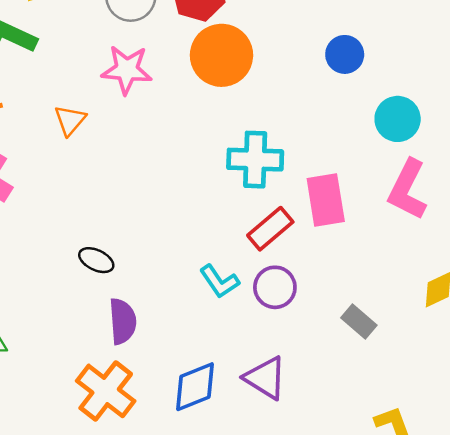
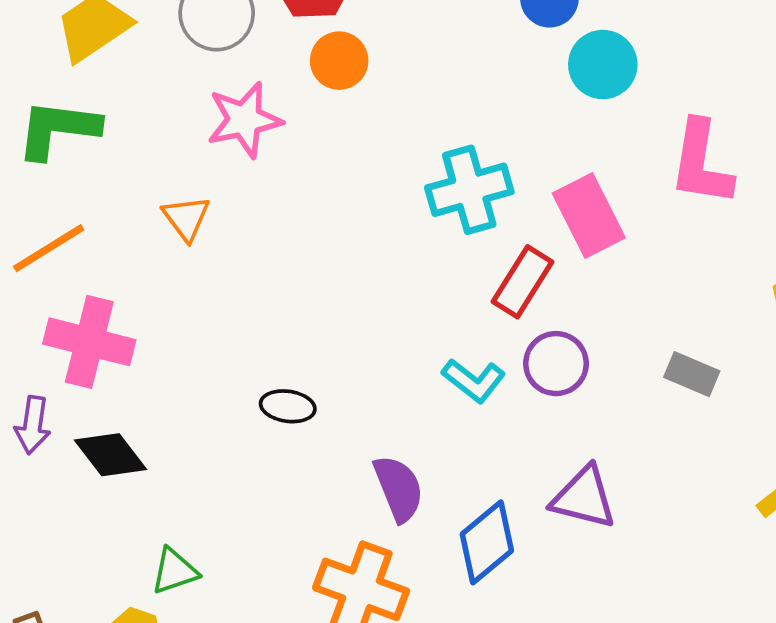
orange circle: (221, 55) -> (339, 61), moved, size x0.6
cyan circle: (398, 119) -> (603, 65), moved
purple semicircle: (123, 321) -> (399, 488), moved

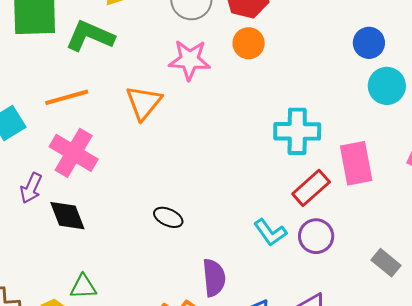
orange triangle: (186, 218) -> (144, 103), size x1.4

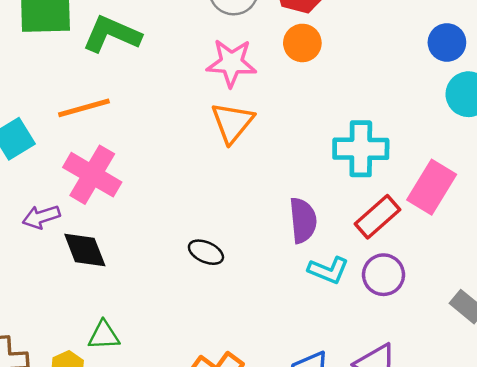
orange triangle: (144, 103) -> (232, 122), moved
pink rectangle: (356, 163) -> (432, 187), turned 42
purple arrow: (31, 188) -> (41, 217), turned 48
cyan L-shape: (270, 232) -> (328, 270), turned -32
purple semicircle: (214, 278) -> (303, 220), moved

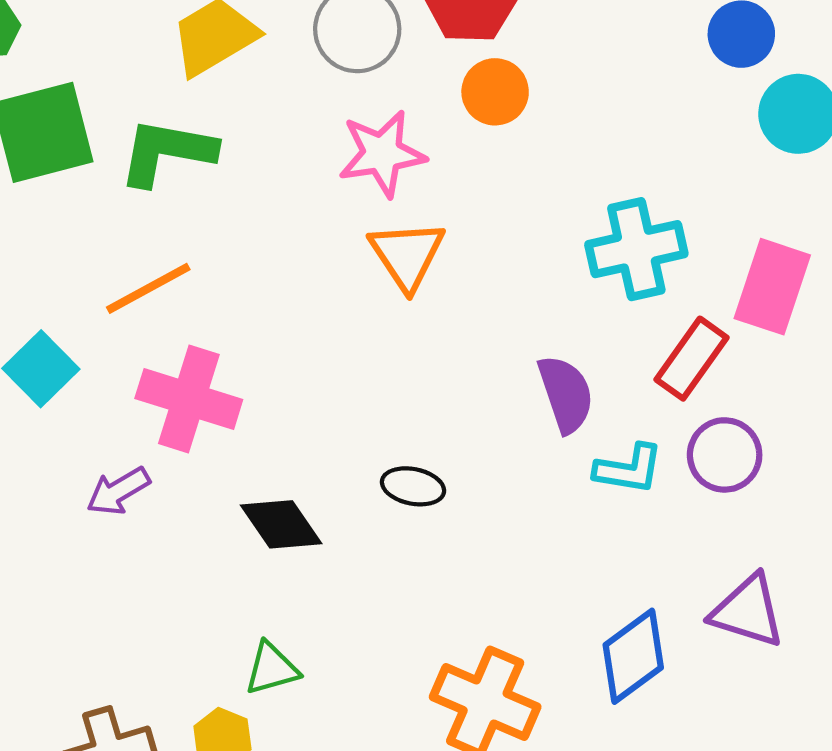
black diamond: (85, 250) -> (281, 524), moved

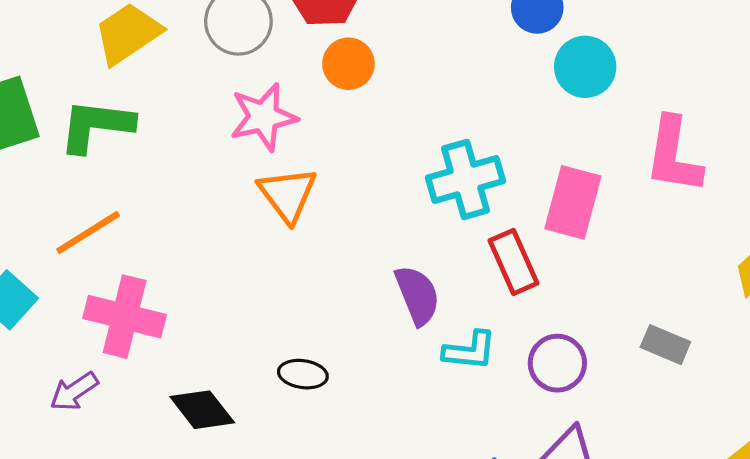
red rectangle: (692, 359) -> (513, 262), turned -56
purple circle: (725, 455) -> (557, 363), moved

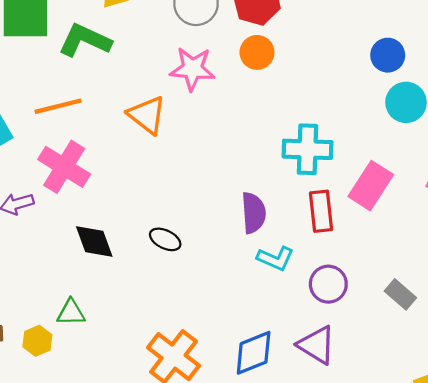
orange triangle: (288, 195) -> (147, 115), moved, turned -33

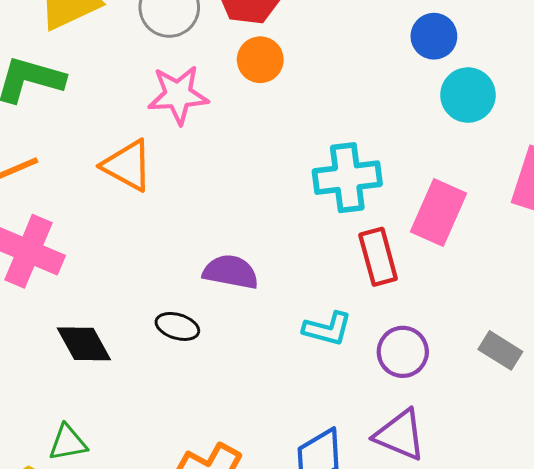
purple semicircle: (254, 213) -> (231, 272), moved, turned -66

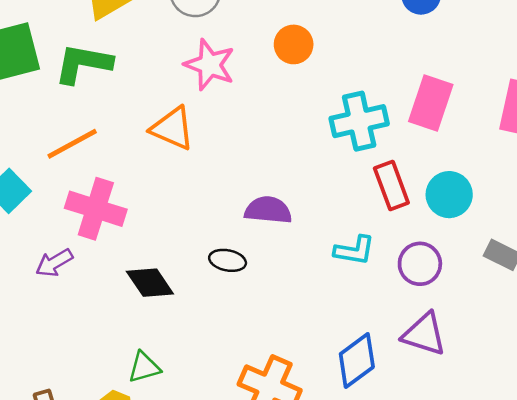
orange circle: (260, 60) -> (294, 44), moved
pink star: (178, 95) -> (210, 65), turned 30
cyan circle: (468, 95) -> (449, 195), moved
pink rectangle: (438, 213) -> (431, 103), moved

